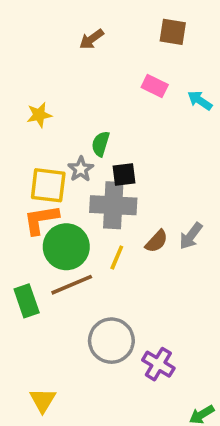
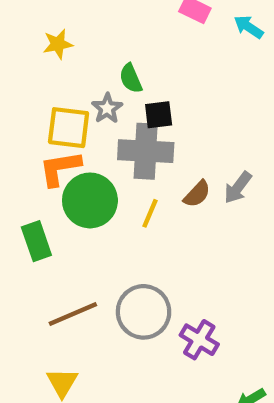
green semicircle: (101, 144) -> (131, 78), turned -40
brown line: (72, 285) -> (73, 314), moved
green rectangle: (27, 301) -> (36, 241), moved

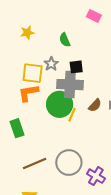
green semicircle: (131, 78) -> (65, 40), moved
green circle: (90, 200) -> (60, 104), moved

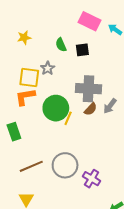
pink rectangle: (94, 16) -> (90, 21), size x1.5
black square: (76, 67) -> (82, 50), moved
gray cross: (70, 85) -> (89, 89), moved

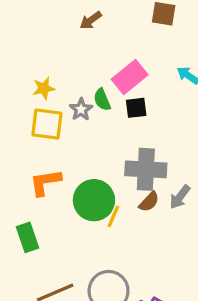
pink rectangle: (90, 21) -> (130, 77), moved, turned -65
gray star: (48, 68) -> (81, 109), moved
yellow square: (29, 77) -> (47, 124), moved

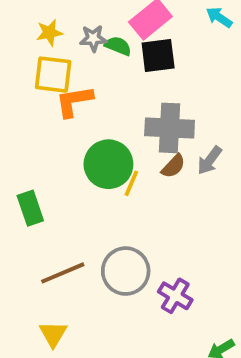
green semicircle: (102, 100) -> (118, 46), turned 135
black square: (136, 108) -> (158, 55), size x1.4
gray star: (81, 109) -> (93, 38), moved, turned 30
orange L-shape: (45, 182) -> (74, 101), moved

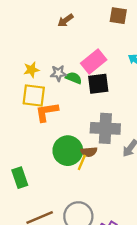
brown semicircle: (173, 166) -> (89, 152), moved, turned 42

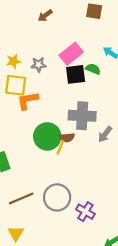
green semicircle: (74, 78) -> (93, 69), moved

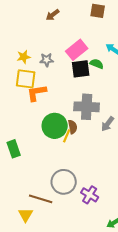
brown semicircle: (67, 138) -> (73, 127), turned -96
brown line: (21, 199) -> (41, 199), moved, turned 40

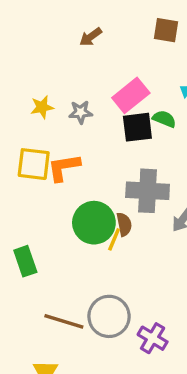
yellow square: (26, 79) -> (34, 164), moved
brown line: (41, 199) -> (64, 321), moved

